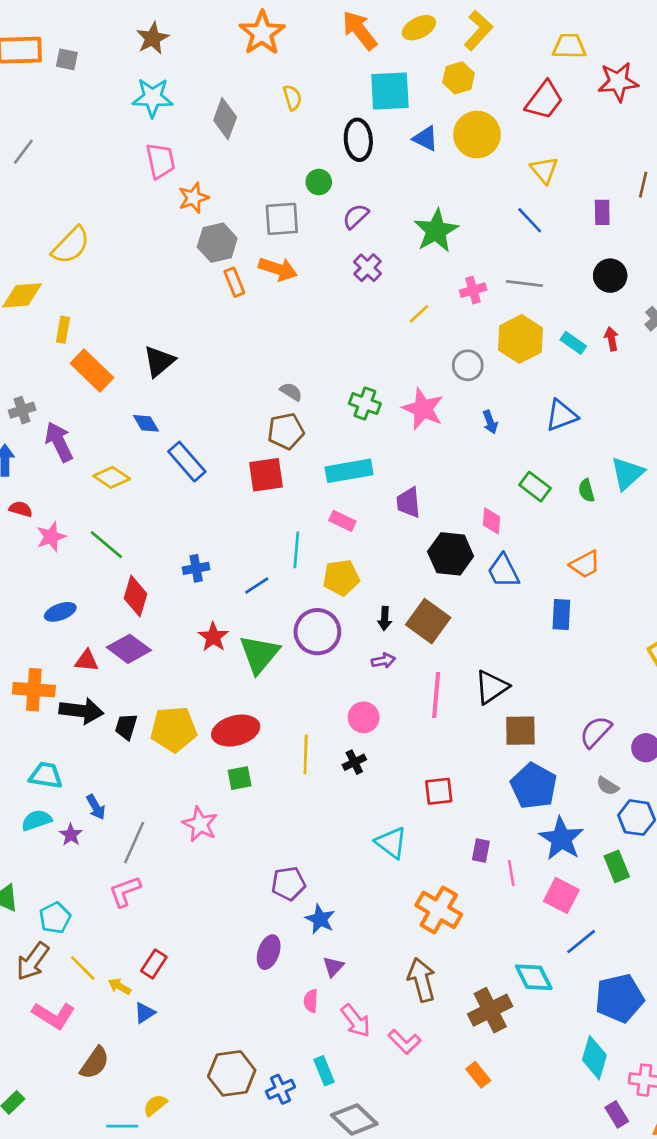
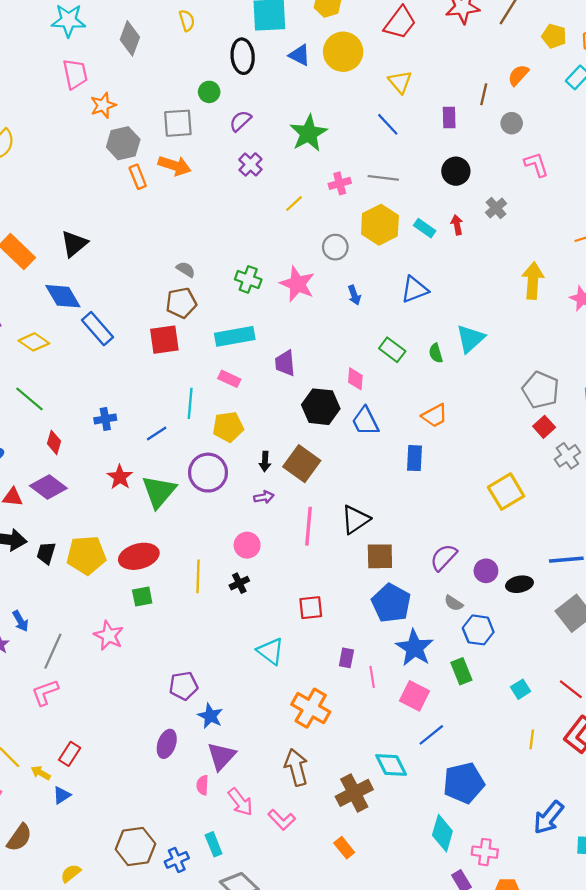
blue diamond: (146, 423) -> (63, 296), size x1.6
red diamond: (135, 596) -> (54, 442), size x0.7
purple triangle: (333, 967) -> (221, 756), size x1.6

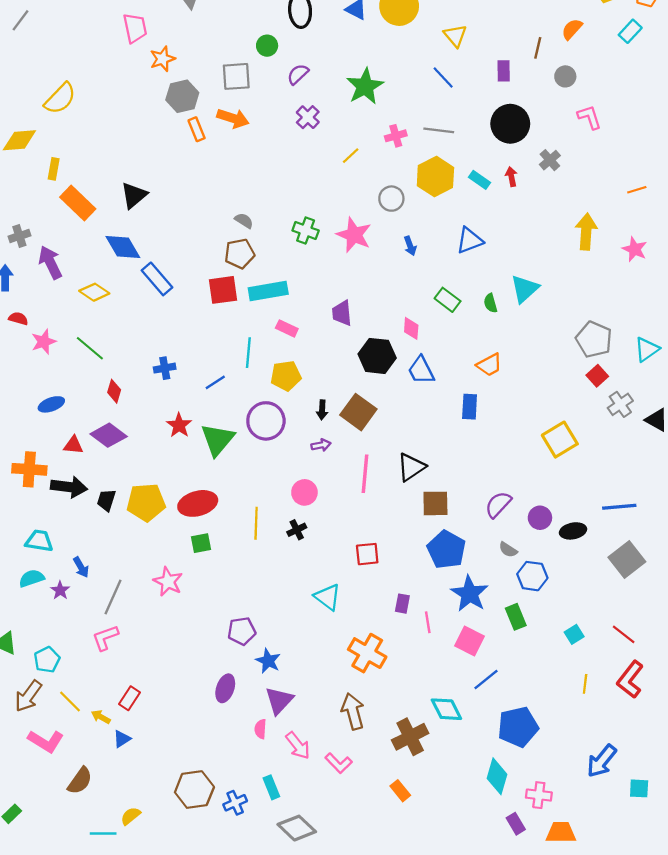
black circle: (456, 171) -> (510, 124), size x1.4
cyan rectangle: (235, 336) -> (268, 291), moved

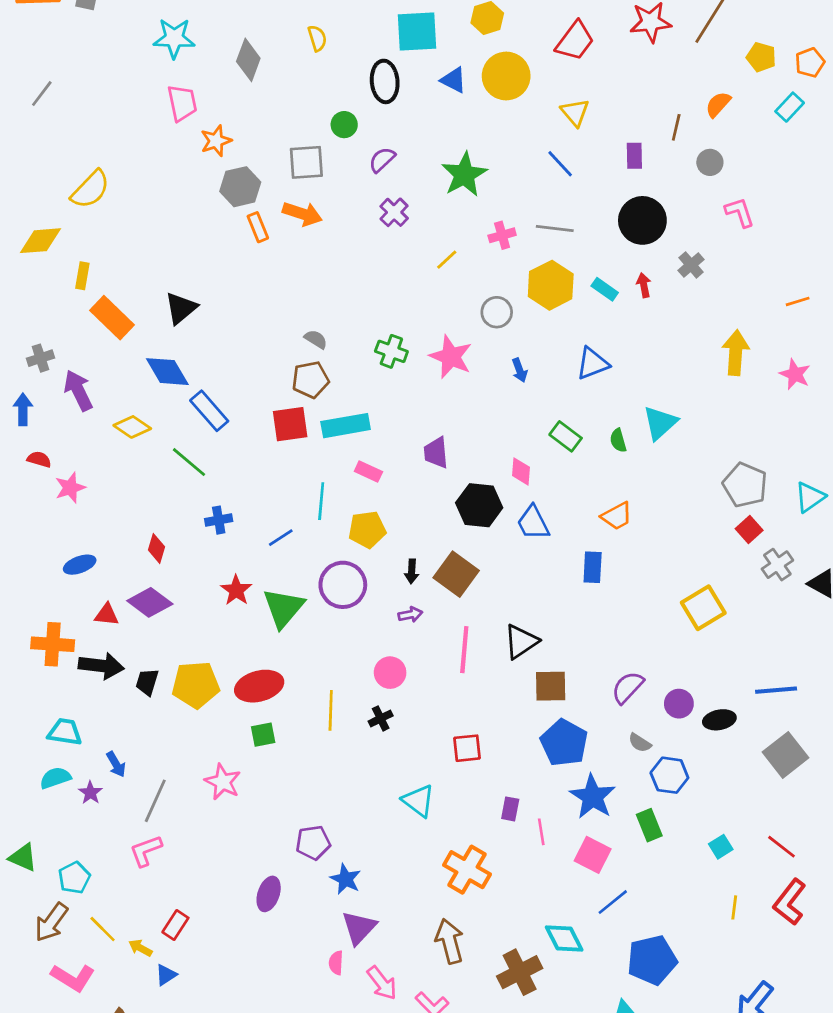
green line: (90, 348) -> (189, 462), moved
purple ellipse: (225, 688) -> (269, 894), moved

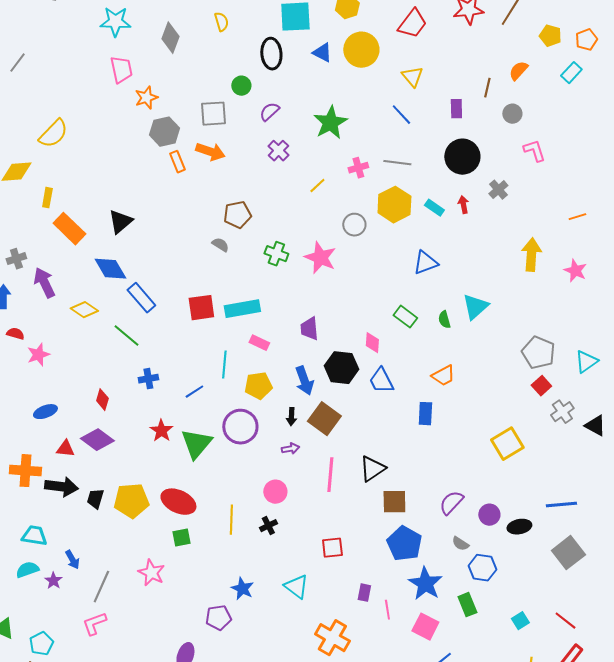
blue arrow: (520, 370) -> (304, 381), moved, size x1.6
brown pentagon: (310, 380) -> (237, 215), moved
red ellipse: (259, 686) -> (178, 502), turned 40
blue star: (346, 879) -> (242, 589), moved

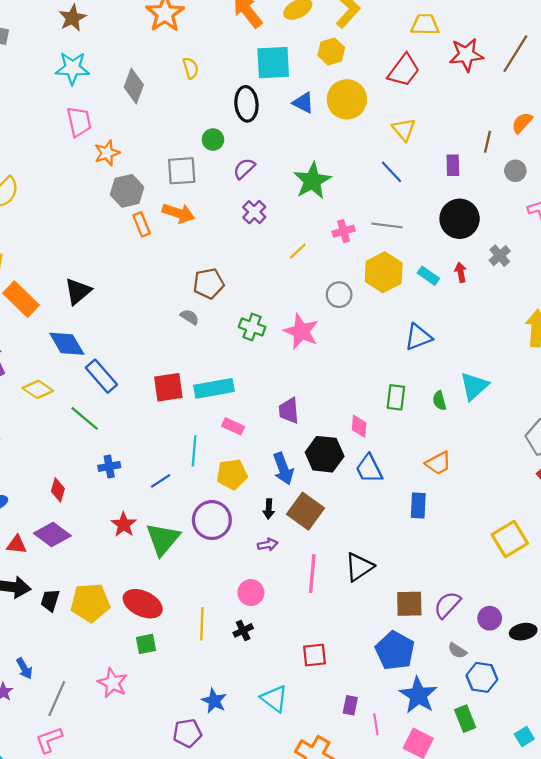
green rectangle: (405, 317) -> (396, 397), turned 60
brown square: (394, 502) -> (409, 604), moved

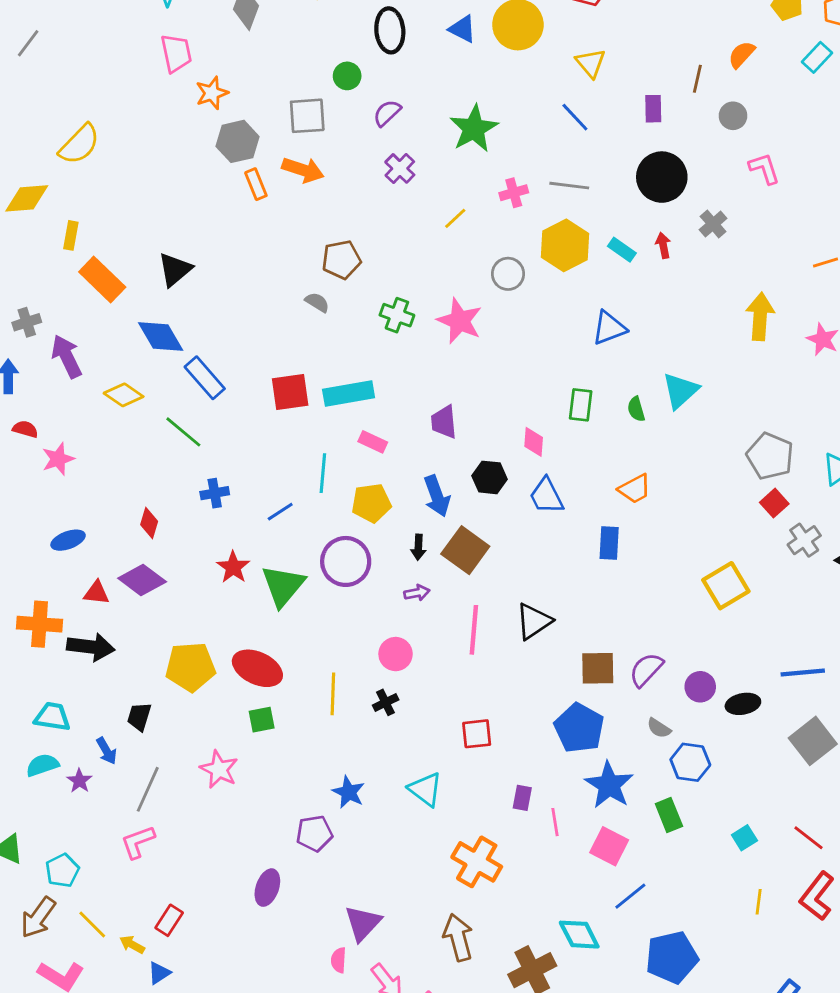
black hexagon: (325, 454) -> (490, 477), size x0.7
black trapezoid: (50, 600) -> (139, 717), moved

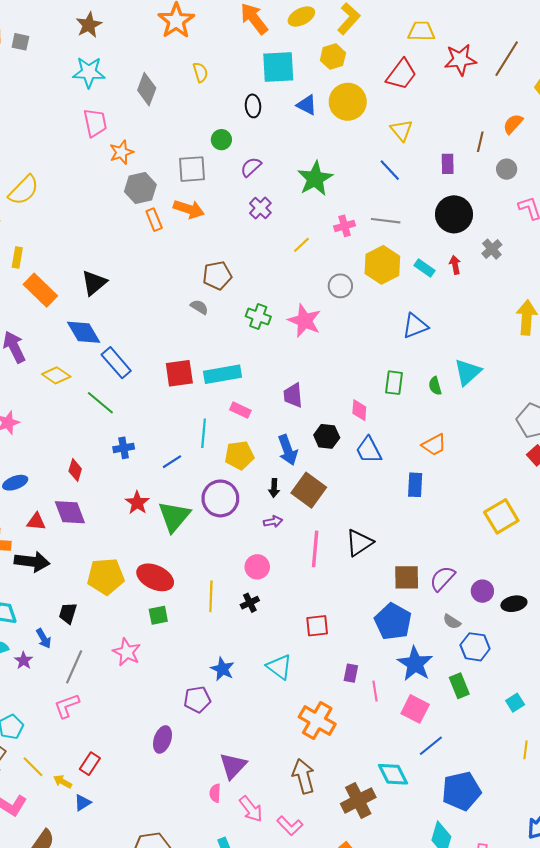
black ellipse: (390, 30) -> (253, 106), size x0.7
purple diamond: (142, 580) -> (70, 512), turned 32

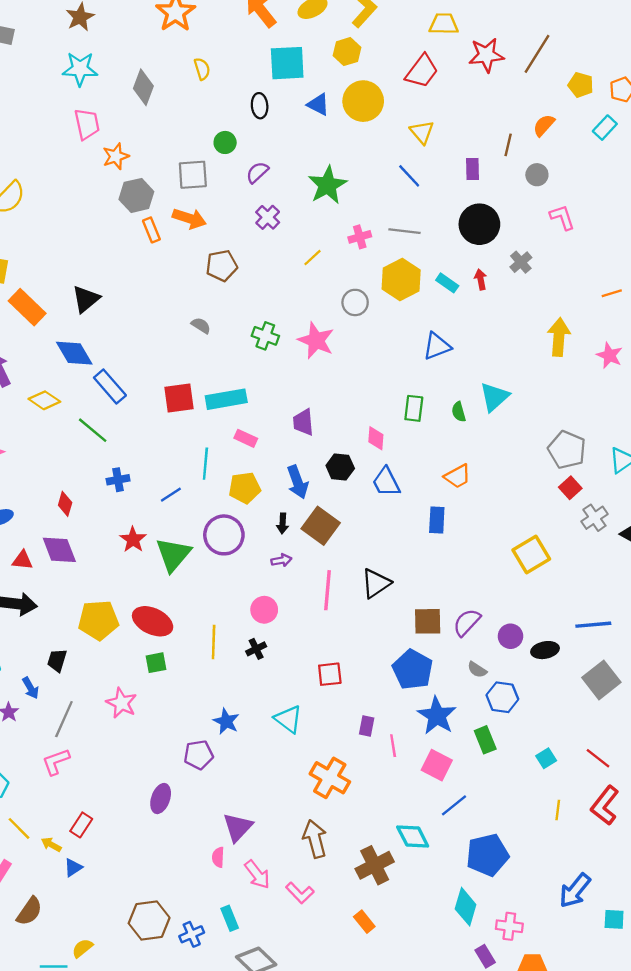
brown pentagon: (217, 275) -> (222, 266), moved

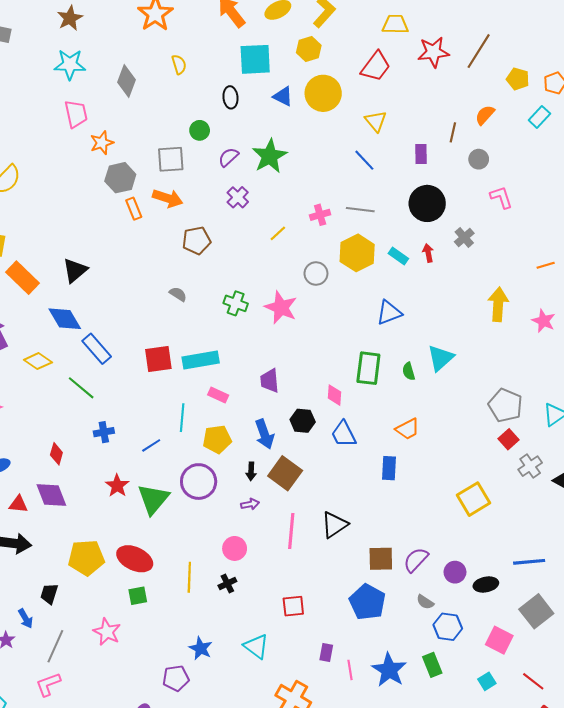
green star: (327, 185) -> (270, 156), moved
green rectangle: (414, 408) -> (368, 368), size x1.4
blue star: (437, 716) -> (389, 670), moved
pink square: (437, 765) -> (499, 640), moved

